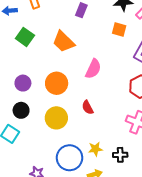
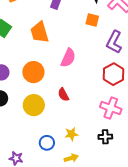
orange trapezoid: (64, 42) -> (39, 32), turned 30
black cross: (120, 155) -> (105, 137), moved
blue circle: (70, 158) -> (47, 143), size x0.6

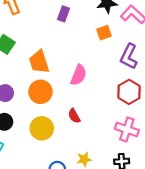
orange square: (92, 20) -> (104, 33), turned -32
orange trapezoid: (39, 32) -> (39, 62), moved

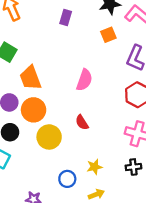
orange trapezoid: (39, 62) -> (30, 78), moved
orange circle: (40, 92) -> (34, 110), moved

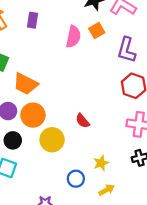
purple rectangle: (66, 17) -> (32, 20), moved
orange trapezoid: (30, 78) -> (26, 84), turned -35
pink semicircle: (84, 80) -> (73, 37), moved

